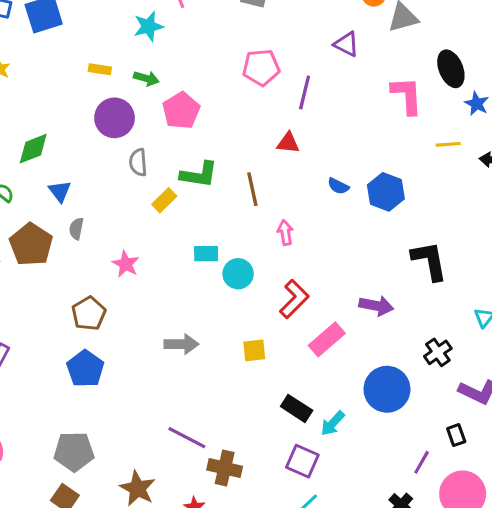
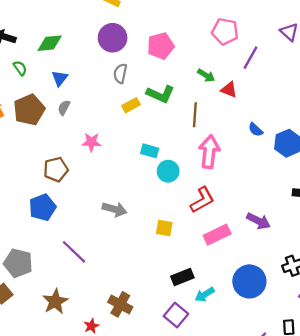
green arrow: (146, 78) -> (206, 75), moved
pink arrow: (285, 233) -> (209, 152), size x1.8
pink star: (126, 264) -> (91, 142), turned 30
black rectangle: (297, 408) -> (182, 277), turned -70
purple line: (187, 438) -> (74, 252), moved

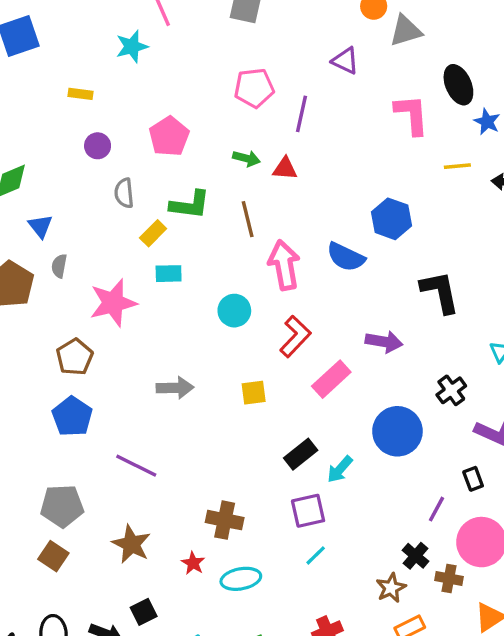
purple circle: (113, 38) -> (98, 146), size x0.6
blue semicircle: (256, 130) -> (346, 257), moved, size x1.6
pink star: (91, 142) -> (113, 303), size x1.6
cyan rectangle: (150, 151) -> (169, 274), moved
purple square: (176, 315) -> (308, 511), turned -35

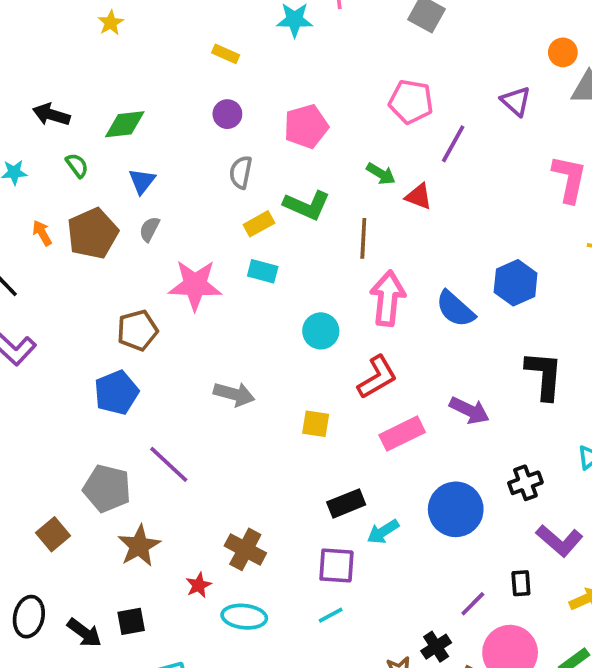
gray pentagon: (62, 506) -> (107, 488), moved

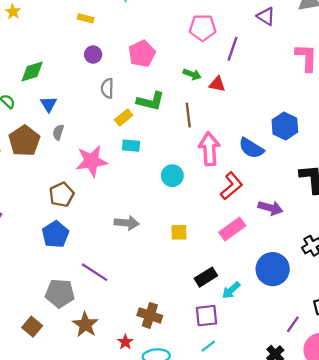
red L-shape: (377, 377) -> (231, 186), moved

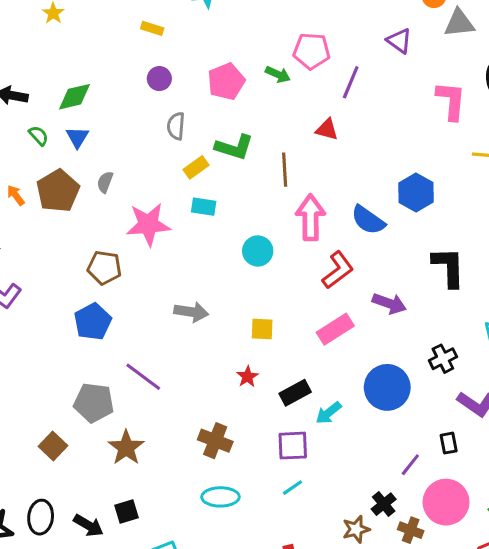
green arrow: (192, 74) -> (278, 74), moved
blue triangle: (49, 104) -> (77, 137), moved
brown pentagon: (62, 195) -> (104, 268), turned 30
red star: (125, 342) -> (248, 377), moved

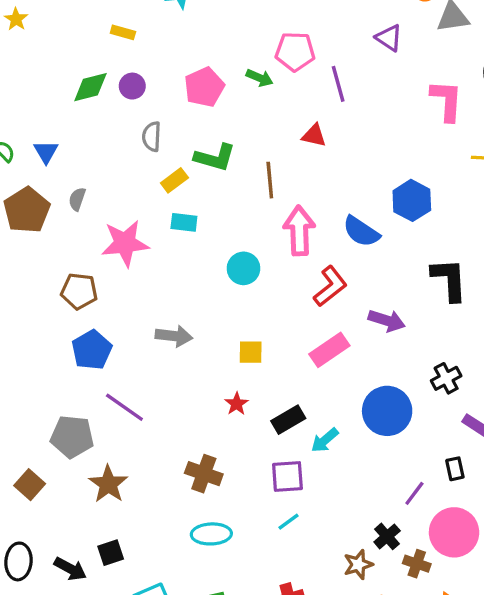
purple line: (351, 82) -> (338, 84), turned -36
green diamond: (75, 97) -> (90, 87), moved
blue pentagon: (93, 322) -> (92, 350), moved

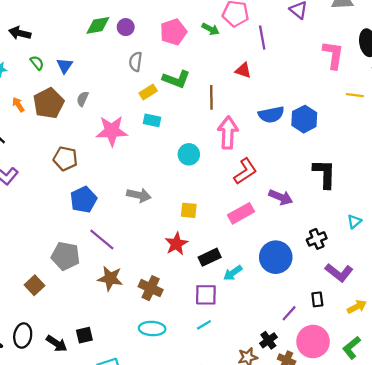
blue semicircle: (361, 232) -> (271, 115), moved, turned -50
brown pentagon: (79, 291) -> (65, 159), moved
red star: (237, 404) -> (176, 244), size x1.5
brown star: (108, 484) -> (110, 278), moved, turned -30

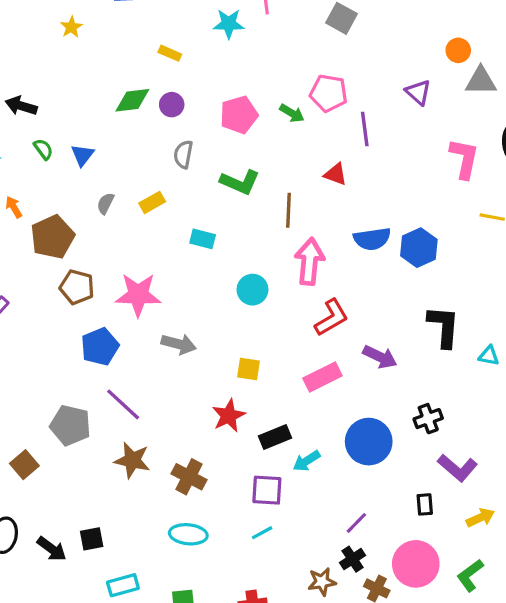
yellow rectangle: (148, 92) -> (152, 202), moved
brown pentagon: (49, 103) -> (52, 237), moved
pink star: (112, 131) -> (138, 295), moved
cyan triangle: (354, 222) -> (489, 356), moved, turned 48
purple line: (289, 313) -> (356, 523), moved

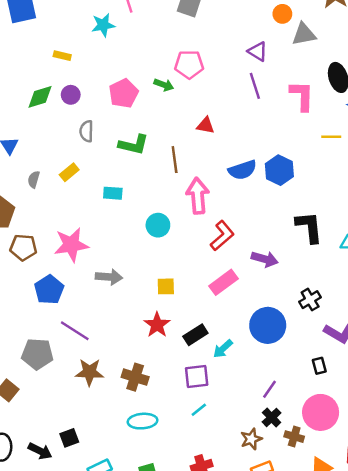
purple line: (365, 129) -> (255, 86), moved

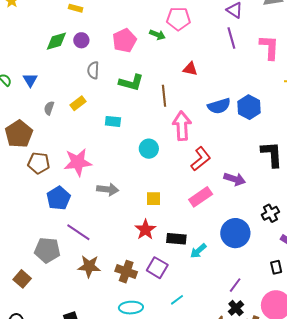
black rectangle: (195, 335) -> (176, 239), turned 36
purple square: (197, 377) -> (157, 268), moved, turned 35

